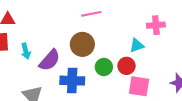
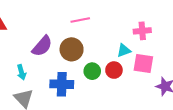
cyan arrow: (26, 51) -> (21, 72), moved
purple semicircle: (50, 60) -> (42, 46), moved
pink square: (139, 86) -> (143, 64), moved

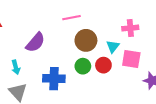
brown circle: (72, 49) -> (86, 40), moved
cyan triangle: (124, 50) -> (113, 47), turned -32

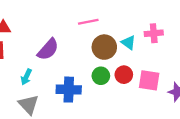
cyan triangle: (113, 47) -> (128, 42), moved, turned -32
pink square: (131, 59) -> (149, 80), moved
cyan arrow: (16, 67) -> (26, 77), turned 40

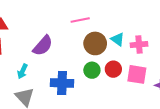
pink cross: (154, 33) -> (139, 45), moved

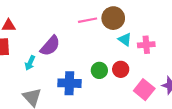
brown circle: (95, 43) -> (113, 18), moved
cyan arrow: (22, 71) -> (30, 63), moved
pink square: (137, 74) -> (144, 90), moved, turned 30

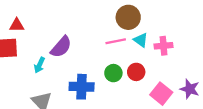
pink line: (88, 20) -> (116, 41), moved

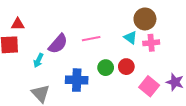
brown circle: (128, 17) -> (145, 19), moved
pink line: (116, 41) -> (91, 39), moved

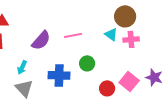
cyan arrow: (38, 60) -> (22, 67), moved
red circle: (126, 67) -> (107, 88), moved

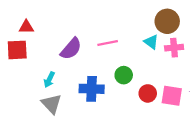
pink square: (129, 81) -> (172, 96), turned -30
red circle: (107, 88) -> (148, 93), moved

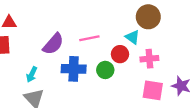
pink cross: (174, 48) -> (149, 59), moved
blue cross: (92, 89) -> (74, 69), moved
red circle: (148, 93) -> (120, 54), moved

